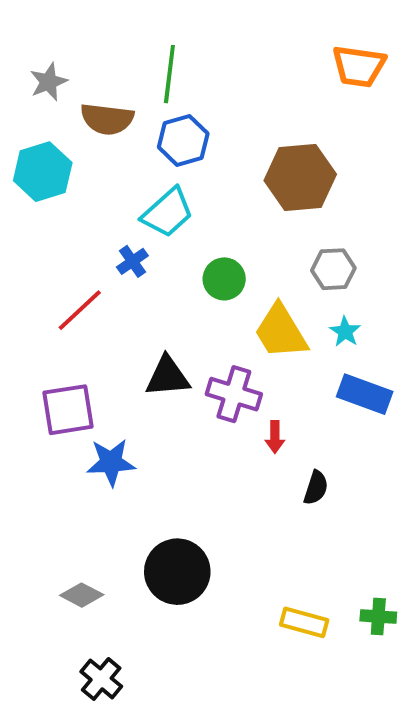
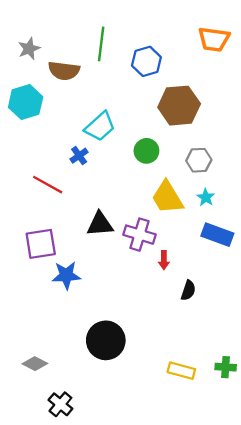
blue hexagon: (183, 140) -> (146, 61), moved
green circle: (224, 279) -> (146, 151), moved
red line: (80, 310) -> (48, 185), turned 72
gray diamond: (82, 595) -> (35, 364), moved

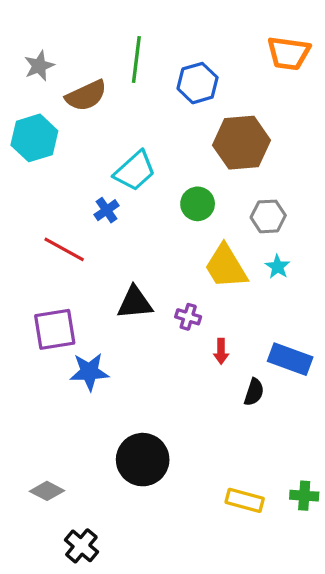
brown semicircle: (64, 71) -> (86, 96), turned -32
purple cross: (139, 235) -> (188, 317), size x0.6
blue rectangle: (217, 235) -> (290, 359), moved

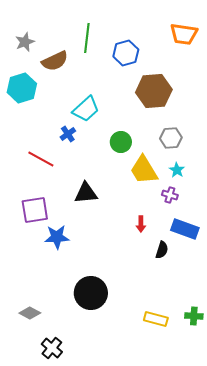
green circle: (198, 204) -> (121, 142), moved
purple cross: (188, 317) -> (170, 195), moved

